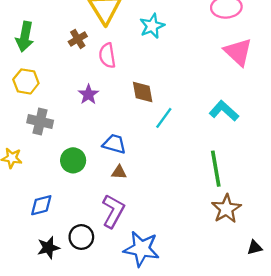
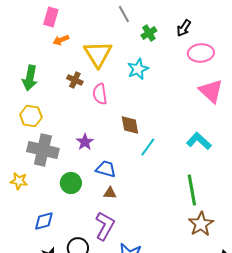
brown cross: (78, 39) -> (75, 80), turned -35
purple star: (88, 94) -> (85, 142), moved
gray cross: (40, 121) -> (43, 150), size x1.4

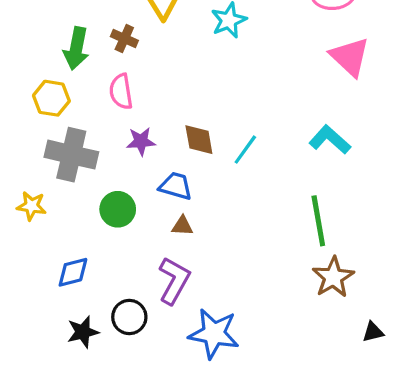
green arrow: (30, 78) -> (76, 48), moved
pink semicircle: (100, 94) -> (121, 92), moved
brown diamond: (130, 125) -> (199, 140), moved
purple star: (85, 142) -> (141, 141), turned 30

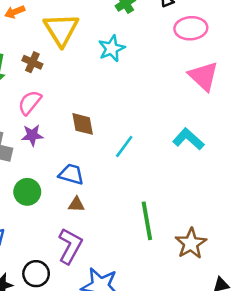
pink semicircle: (121, 92) -> (30, 103), turned 48
brown diamond: (199, 140) -> (83, 124), moved
purple star: (141, 141) -> (32, 135), moved
green line: (318, 221) -> (147, 221), moved

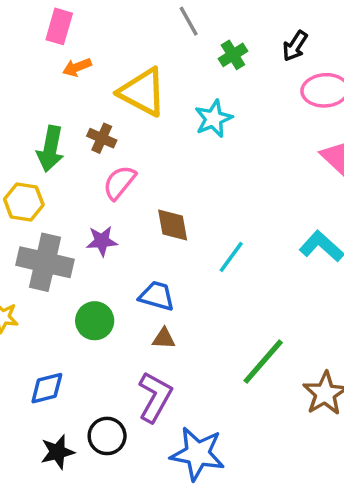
yellow triangle: (61, 30) -> (143, 92), turned -30
pink semicircle: (30, 103) -> (119, 182), moved
green line: (147, 221) -> (263, 362), turned 51

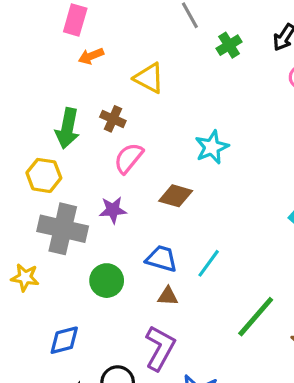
yellow triangle: (143, 92) -> (149, 78), size x0.7
cyan star: (213, 119) -> (212, 147), moved
brown diamond: (173, 225) -> (176, 196), turned -64
cyan line: (231, 257) -> (209, 263), moved

